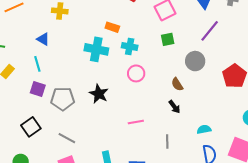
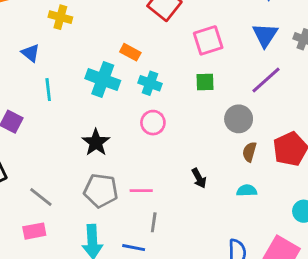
cyan line: (37, 64) -> (48, 90), moved
brown semicircle: (177, 84) -> (249, 152), moved, turned 40
gray pentagon: (63, 99) -> (101, 191), moved
cyan semicircle: (204, 129) -> (247, 191), moved
gray line: (167, 142) -> (154, 222), moved

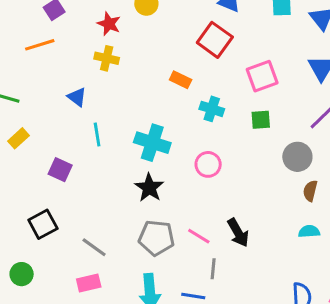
orange rectangle: (130, 52) -> (181, 80), moved
cyan cross: (103, 80) -> (152, 143), moved
cyan cross: (150, 83) -> (212, 109), moved
black arrow: (199, 178) -> (238, 233), moved, size x1.4
pink line: (141, 191) -> (199, 236), turned 35

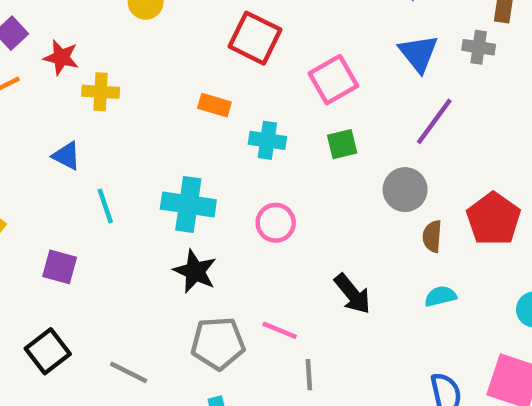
red star: (109, 24) -> (61, 57), moved
black arrow: (238, 233) -> (352, 294), moved

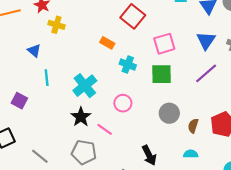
green square: (342, 144) -> (162, 74), size x1.5
gray circle: (405, 190) -> (169, 113), moved
cyan cross: (188, 204) -> (85, 86), turned 30
black arrow: (352, 294) -> (149, 155), moved
pink line: (280, 330) -> (105, 129), moved

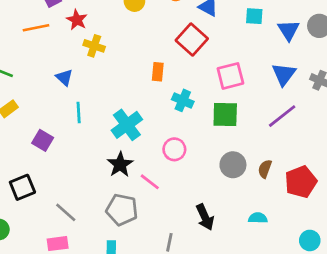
orange rectangle: (107, 43) -> (158, 72), turned 64
brown semicircle: (193, 126) -> (265, 169), moved

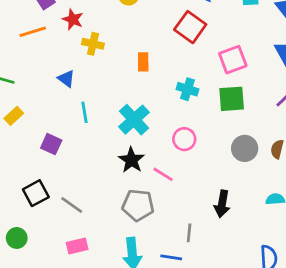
orange rectangle: (158, 72) -> (143, 62), moved
gray line: (66, 212) -> (72, 205), moved
black arrow: (205, 217) -> (222, 204), turned 40

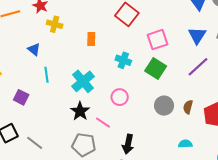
green square: (232, 99) -> (156, 69), turned 35
black arrow: (222, 204) -> (128, 144), moved

